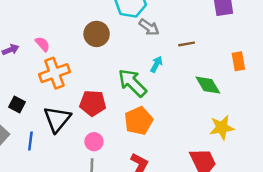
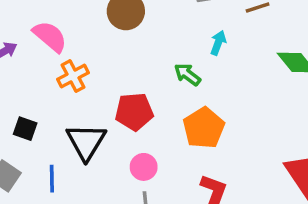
pink semicircle: (42, 44) -> (50, 36), size x1.5
orange cross: (54, 73) -> (73, 76), size x0.7
green arrow: (132, 83) -> (187, 74), size x0.6

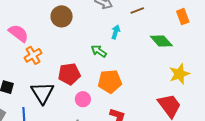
orange pentagon: (204, 128) -> (110, 81), turned 30
pink circle: (144, 167) -> (83, 99), moved

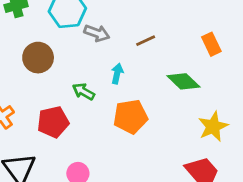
green arrow: (99, 51) -> (83, 92), moved
red pentagon: (69, 74) -> (53, 122), moved
orange pentagon: (110, 81) -> (131, 117), moved

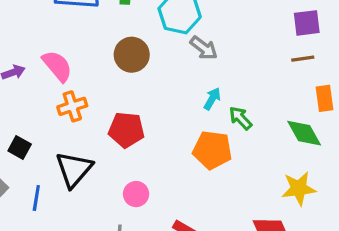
brown line: (146, 41) -> (303, 59), moved
green diamond: (183, 81) -> (304, 133), moved
green arrow: (83, 92) -> (240, 118), moved

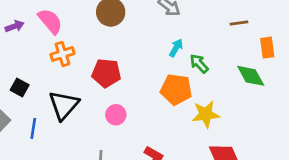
brown line: (303, 59) -> (239, 23), moved
yellow star: (299, 188) -> (206, 114), moved
pink circle: (136, 194) -> (116, 115), moved

